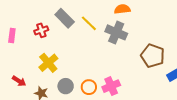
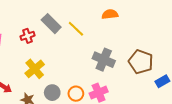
gray cross: (116, 32) -> (104, 60), moved

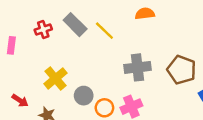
red cross: (27, 36) -> (43, 29), moved
gray cross: (104, 60) -> (137, 67), turned -30
gray circle: (52, 93) -> (84, 96), moved

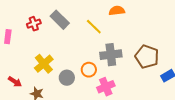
yellow line: (104, 31) -> (94, 27), moved
orange circle: (104, 108) -> (89, 70), moved

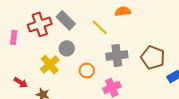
red cross: (34, 24) -> (40, 24), size x1.6
orange circle: (89, 70) -> (87, 71), moved
gray circle: (67, 78) -> (67, 48), moved

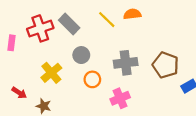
yellow line: (100, 27) -> (107, 20), moved
gray circle: (67, 48) -> (81, 55), moved

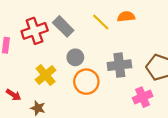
orange circle: (92, 79) -> (86, 82), size x1.5
pink cross: (120, 98) -> (143, 97), moved

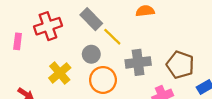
yellow line: (101, 22) -> (112, 37), moved
gray rectangle: (63, 26) -> (91, 19), moved

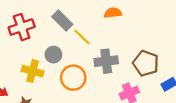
gray circle: (91, 54) -> (53, 55), moved
yellow cross: (60, 73) -> (33, 71), turned -35

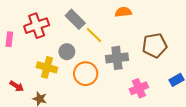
brown pentagon: (146, 63) -> (155, 45), moved, turned -30

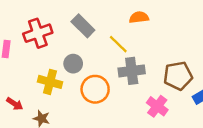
yellow line: (94, 35) -> (118, 44), moved
brown pentagon: (155, 45) -> (178, 76), moved
pink cross: (139, 88) -> (157, 106), turned -30

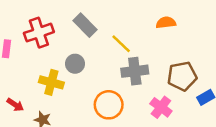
orange semicircle: (139, 17) -> (166, 23), moved
orange circle: (95, 89) -> (109, 105), moved

